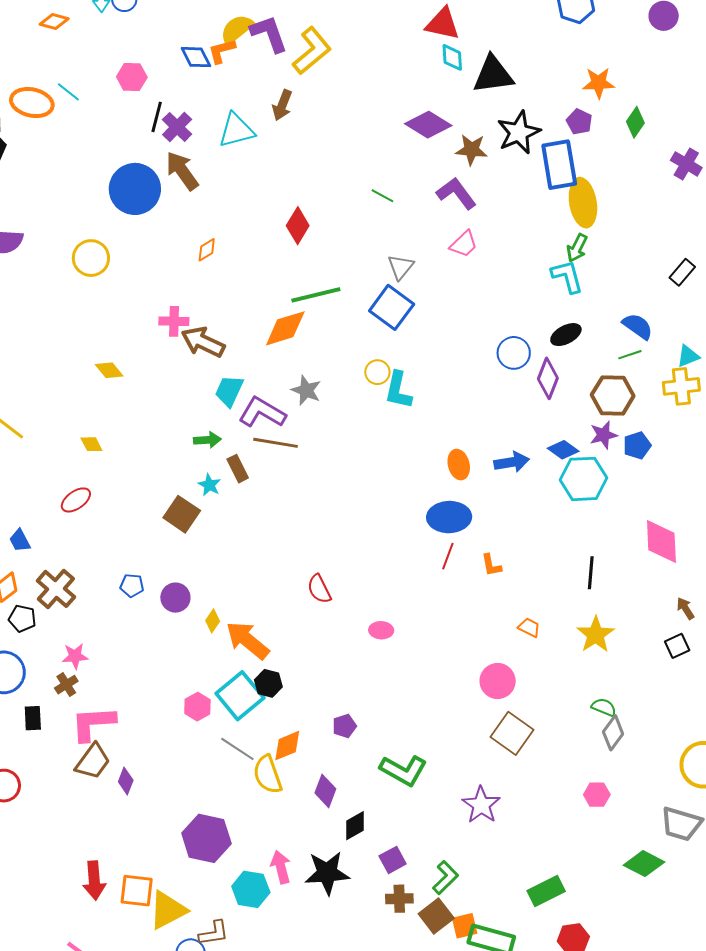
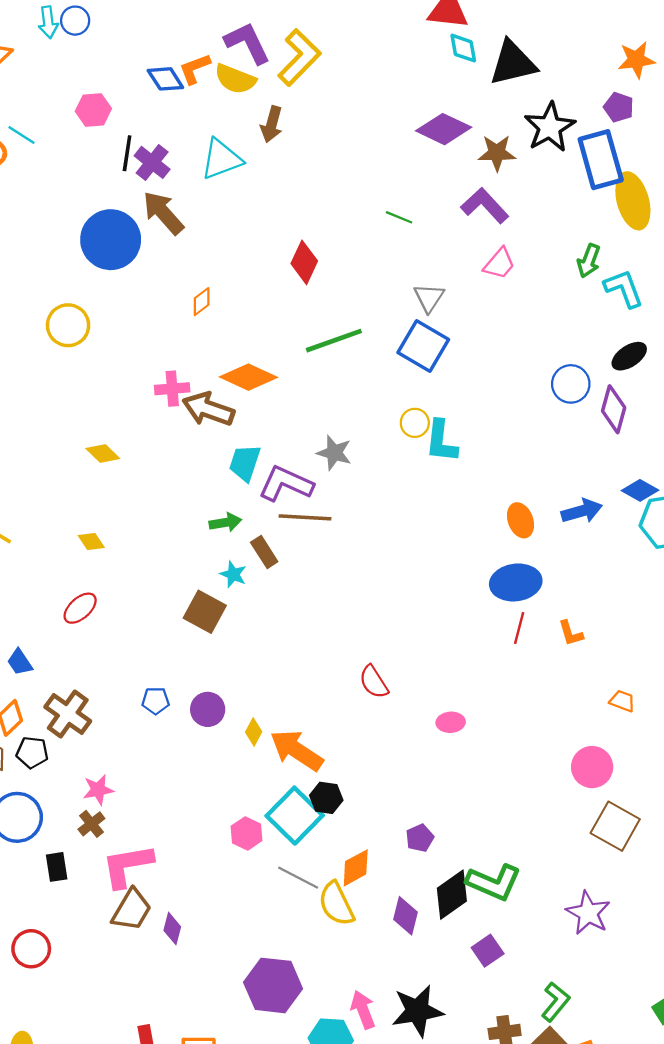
yellow semicircle: (237, 29) -> (235, 79), moved, turned -114
green arrow: (577, 248) -> (589, 261), moved
orange diamond: (285, 328) -> (248, 377), moved, turned 48
black diamond: (355, 826) -> (452, 895), moved, size x1.4
purple square: (393, 860) -> (488, 951), moved

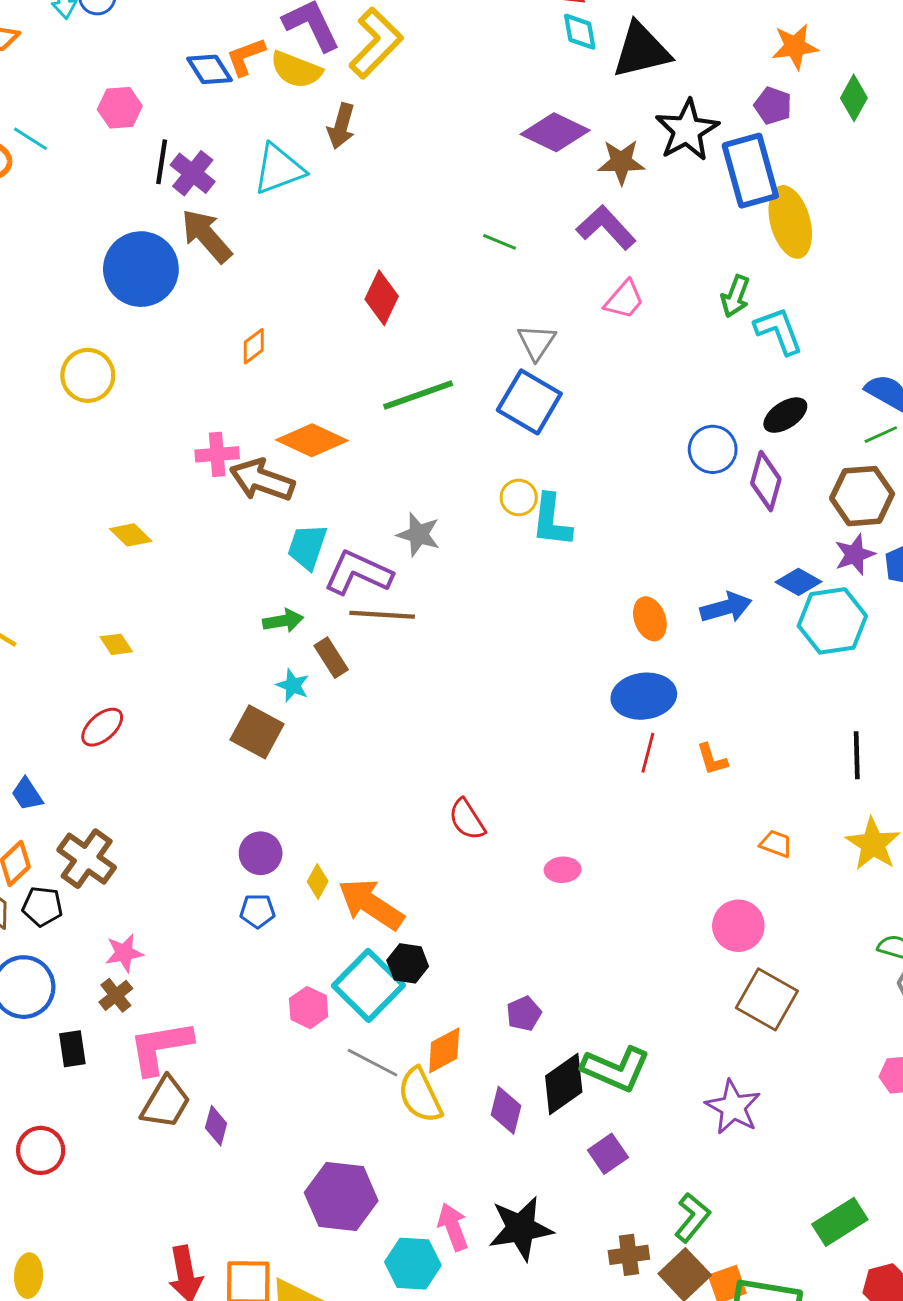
blue pentagon: (156, 701) -> (257, 911), moved

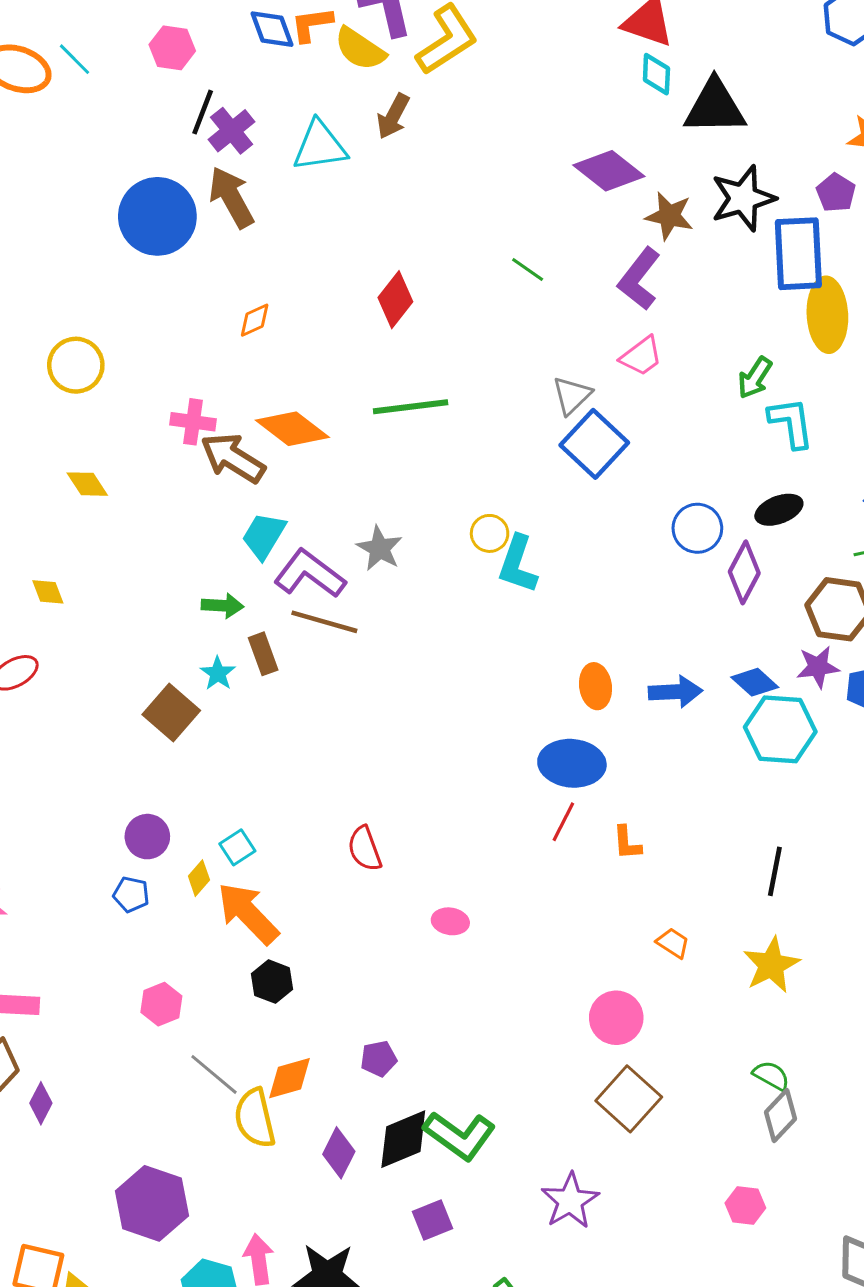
purple L-shape: (606, 227) -> (639, 279), turned -112
gray triangle: (537, 342) -> (572, 395), moved
yellow circle: (88, 375) -> (76, 365), moved
blue square: (529, 402) -> (594, 444), moved
cyan square: (368, 985) -> (237, 847), moved, size x0.5

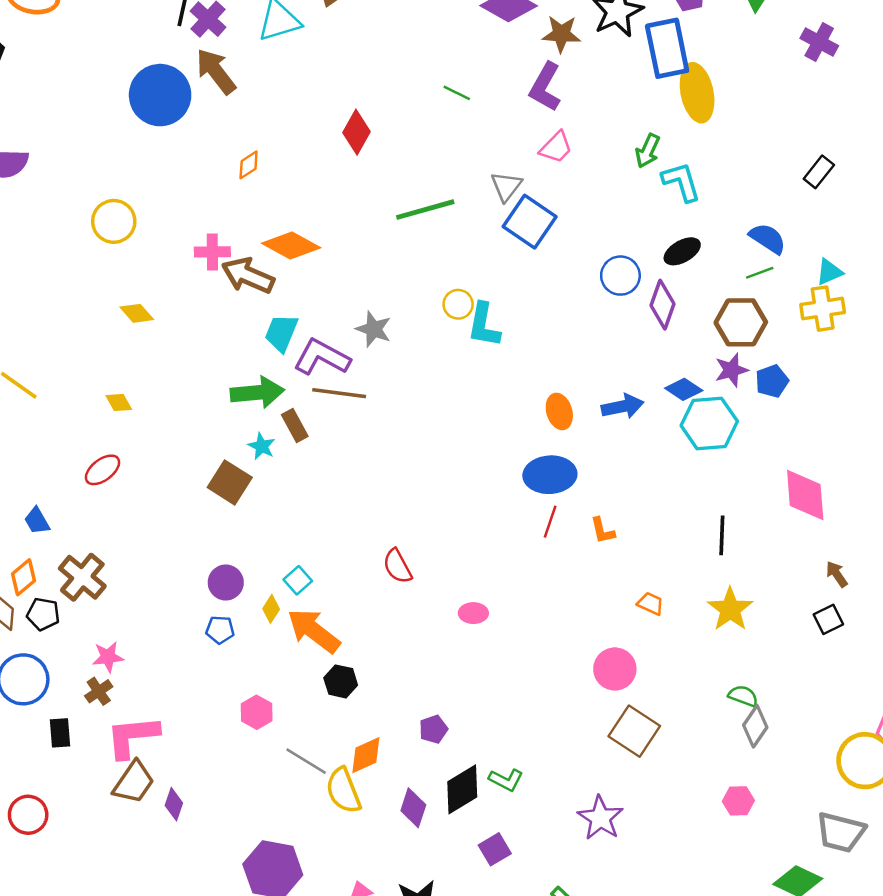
green line: (411, 407) -> (425, 210), moved
green arrow: (223, 606) -> (257, 393), size x1.6
green L-shape: (460, 1136) -> (506, 780), size x0.6

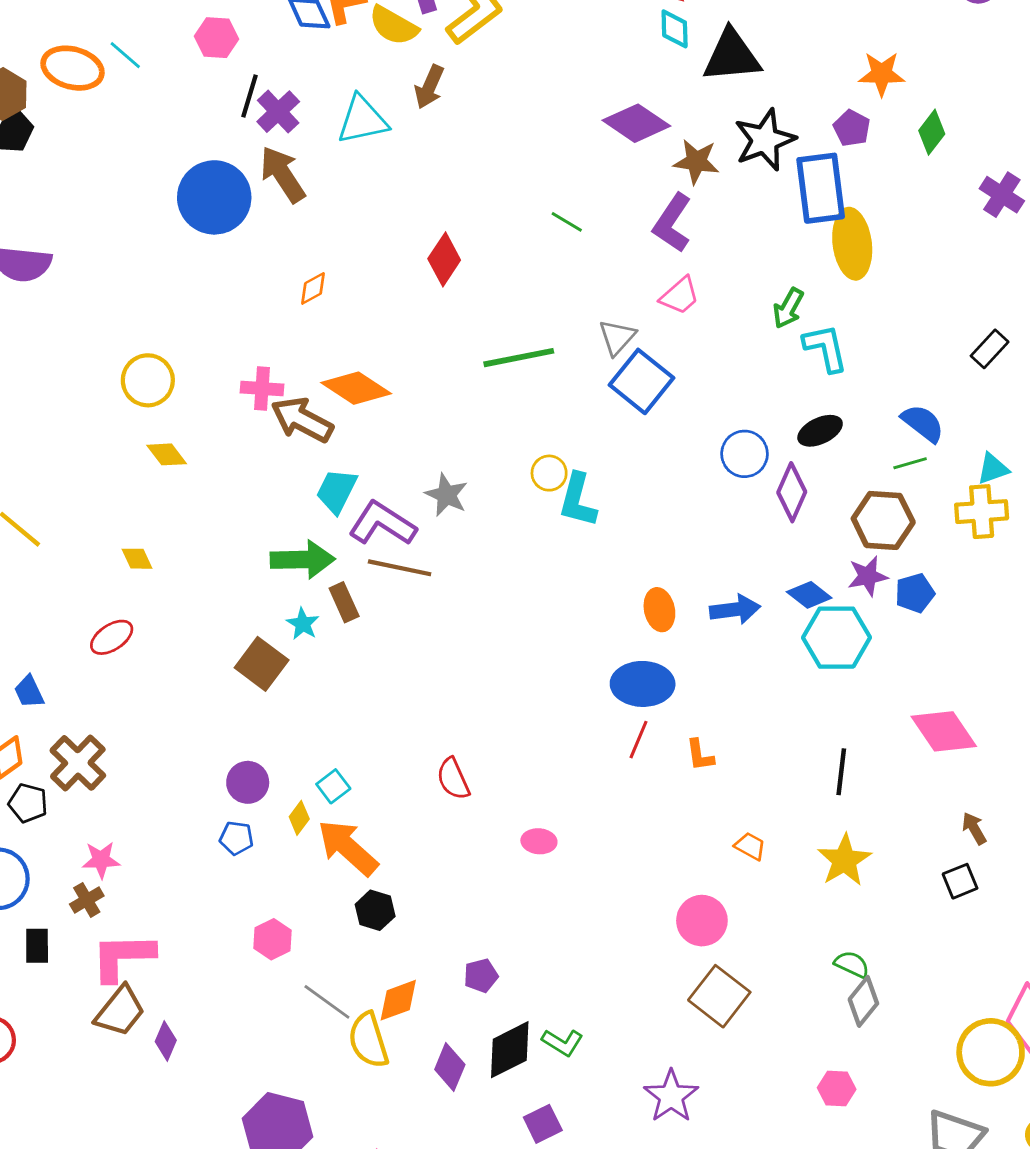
yellow circle: (114, 221) -> (148, 380), moved
pink diamond: (805, 495) -> (944, 731), turned -34

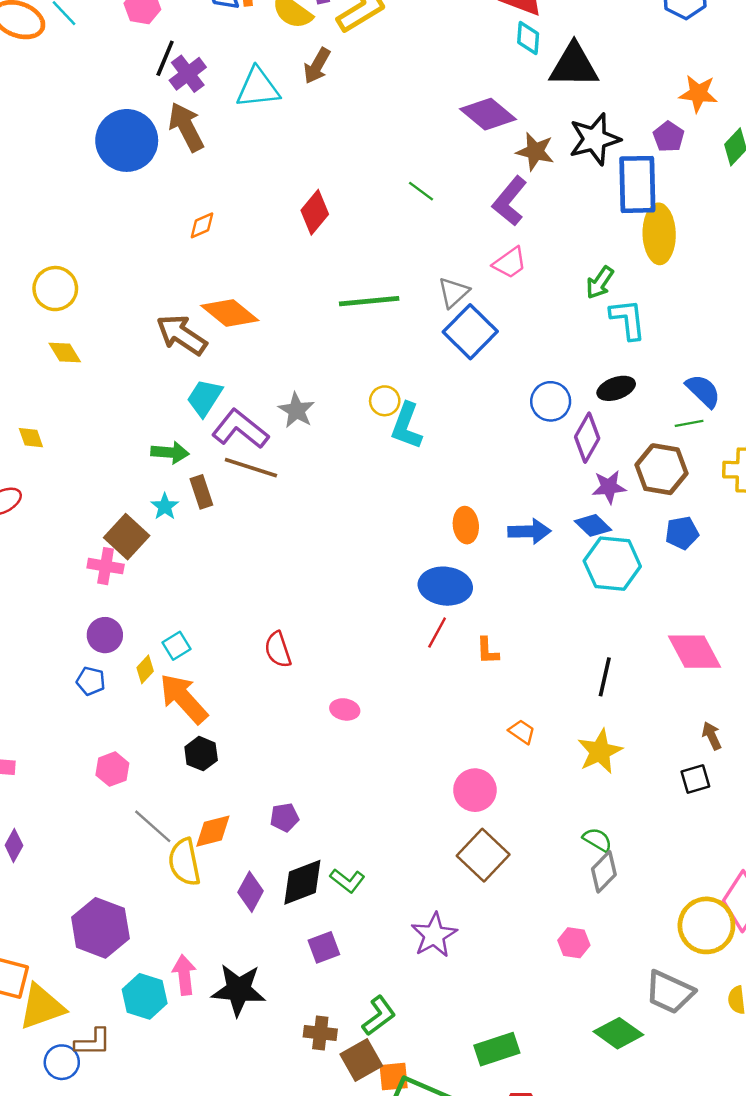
pink cross: (262, 388) -> (106, 566), moved
green arrow: (303, 560) -> (170, 452), size x0.7
purple star: (868, 576) -> (609, 487), moved

